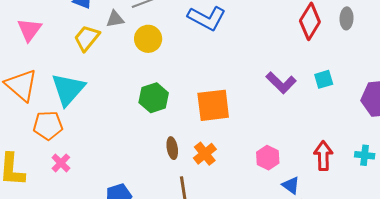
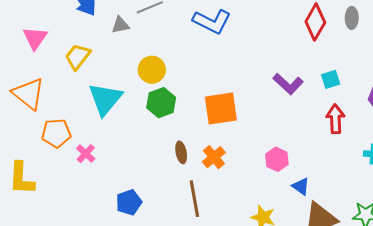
yellow trapezoid: (87, 38) -> (78, 57), moved
yellow circle: (148, 39) -> (152, 70), moved
cyan triangle: (68, 89) -> (105, 99), moved
red arrow: (323, 156) -> (335, 119), moved
pink cross: (61, 163) -> (86, 154), moved

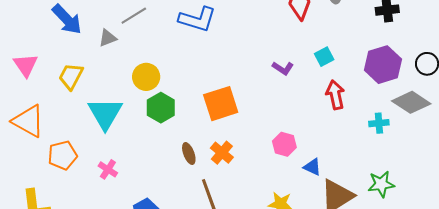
purple L-shape: (288, 84) -> (283, 68), size x0.7
pink cross: (86, 154) -> (108, 169), moved

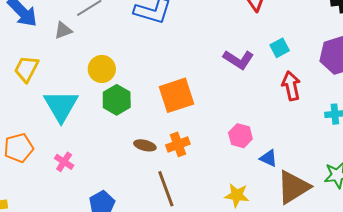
purple L-shape: (283, 68) -> (239, 60), size x1.4
brown ellipse: (189, 153) -> (145, 145), turned -55
orange cross: (222, 153) -> (178, 144), turned 30

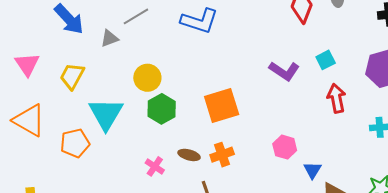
orange pentagon: (19, 148) -> (75, 143), moved
blue triangle: (269, 158) -> (312, 170), turned 36
pink cross: (64, 162) -> (155, 166), moved

